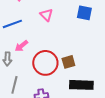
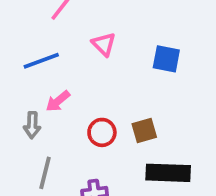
blue square: (84, 13) -> (166, 59), moved
red circle: (45, 63) -> (102, 132), size x0.6

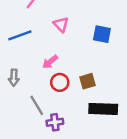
pink arrow: (58, 101) -> (50, 62), moved
gray line: (45, 173) -> (37, 105), moved, turned -45

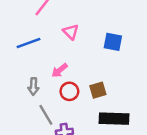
gray arrow: (14, 78) -> (33, 86), moved

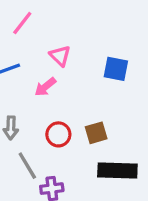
pink arrow: (59, 70) -> (45, 87), moved

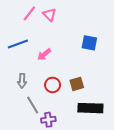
pink triangle: (60, 56) -> (49, 14), moved

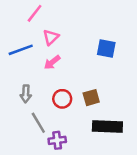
pink triangle: (49, 14) -> (51, 37), moved, turned 32

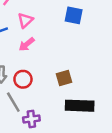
blue square: (106, 49) -> (74, 15), moved
red circle: (62, 99) -> (23, 79), moved

